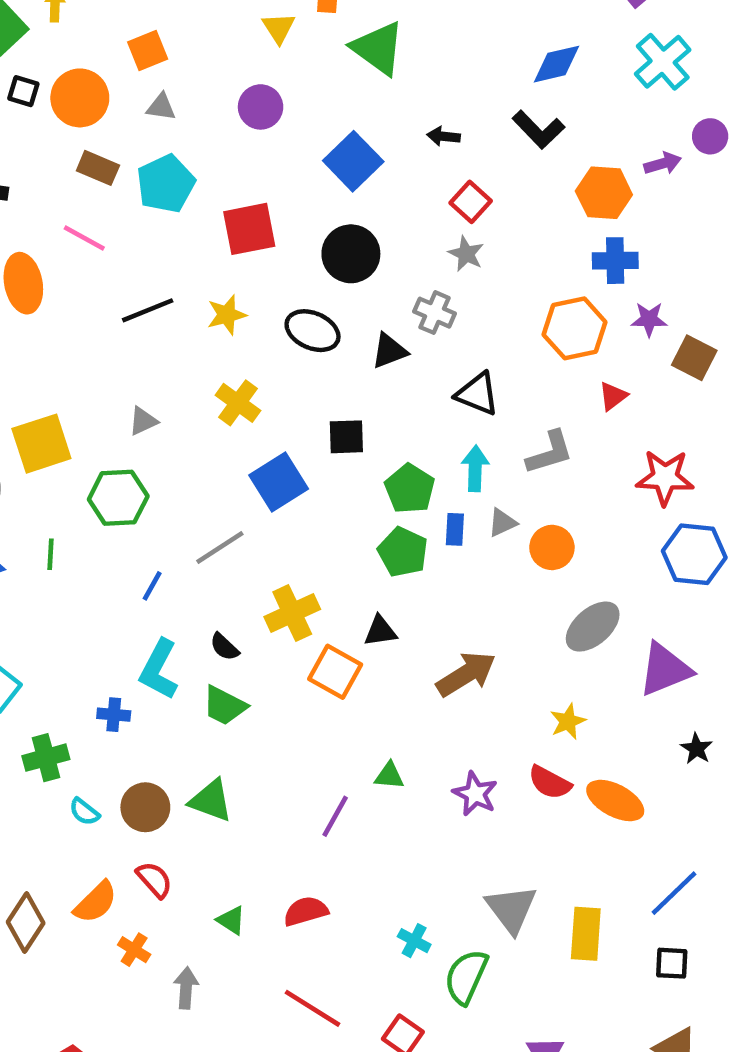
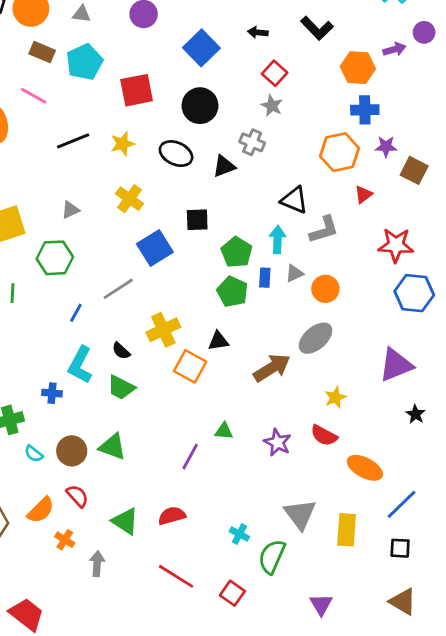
black triangle: (477, 394) -> (294, 200), moved
gray ellipse: (593, 627) -> (316, 338), moved
orange ellipse: (615, 801) -> (365, 468), moved
green triangle: (231, 920) -> (125, 521), size x1.5

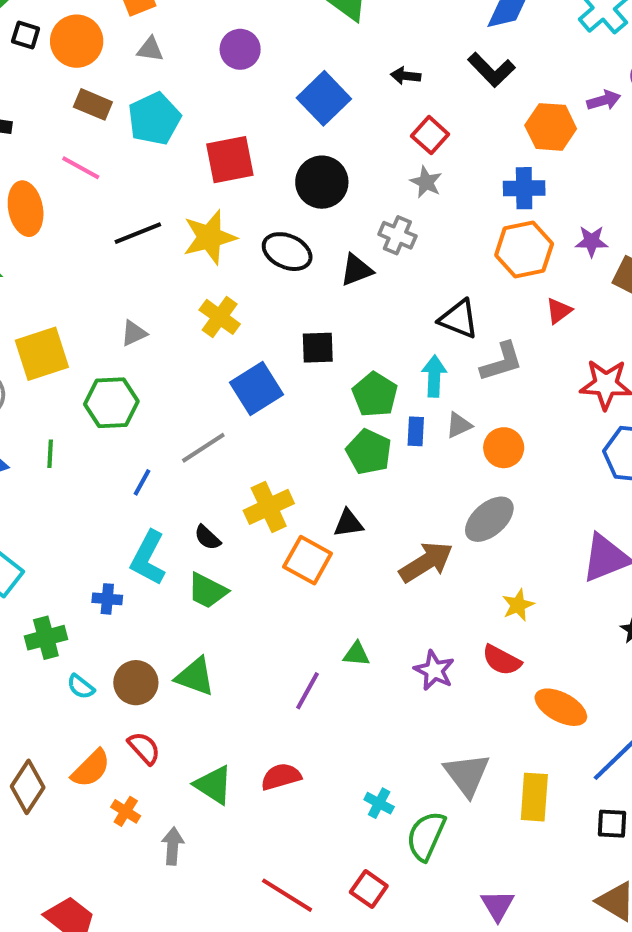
blue cross: (365, 110) -> (524, 188), moved
yellow star: (122, 144) -> (209, 237), size x1.5
red line: (176, 576) -> (287, 895), moved

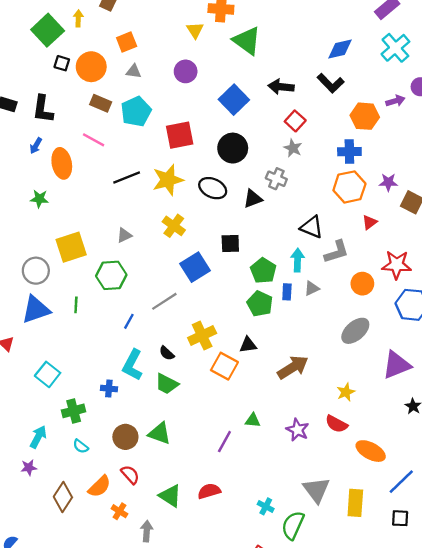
black arrow: (406, 76) -> (281, 87), size x1.5
orange circle: (504, 448) -> (362, 284), moved
gray ellipse: (489, 519) -> (355, 331), moved
cyan semicircle: (81, 687) -> (81, 446), moved

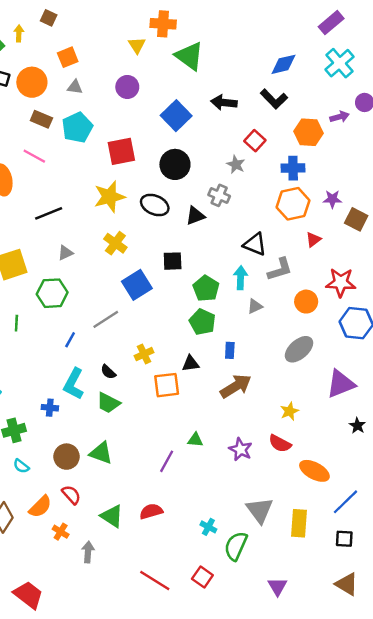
red square: (295, 121) -> (255, 141), moved
black line: (127, 178) -> (49, 213), moved
blue rectangle: (287, 292) -> (230, 350), moved
yellow cross: (202, 335) -> (144, 354), size x0.7
orange square: (224, 366) -> (167, 385), turned -36

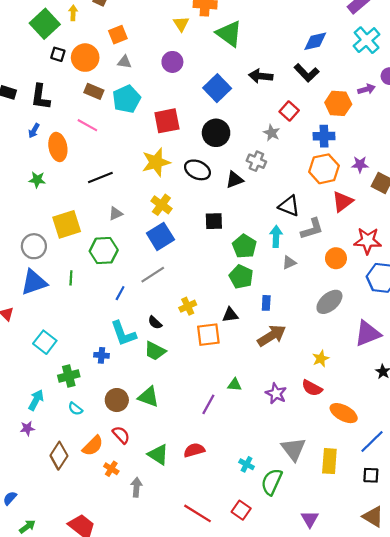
red triangle: (313, 240) -> (343, 202), size x1.5
blue square: (137, 285) -> (160, 236), moved
cyan L-shape: (74, 384) -> (123, 333), turned -48

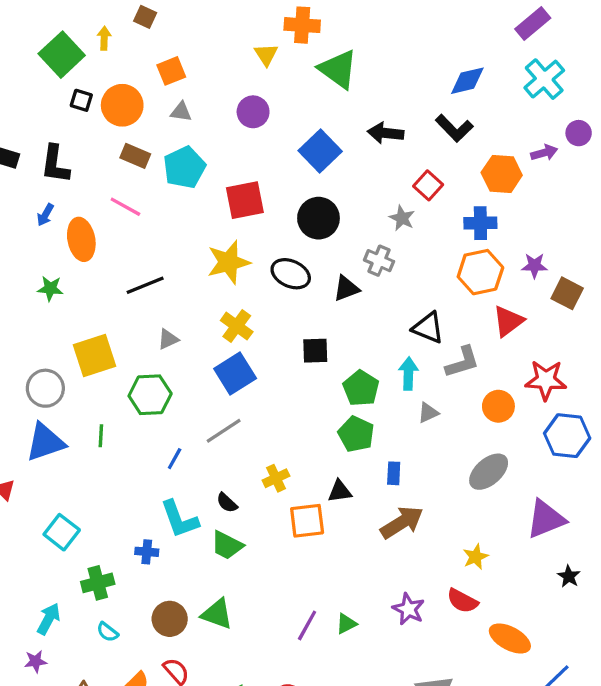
green triangle: (235, 385) -> (346, 624), moved, turned -32

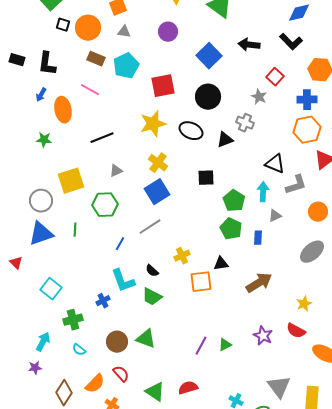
blue rectangle: (394, 473) -> (258, 238), moved
blue cross: (147, 552) -> (103, 301), turned -32

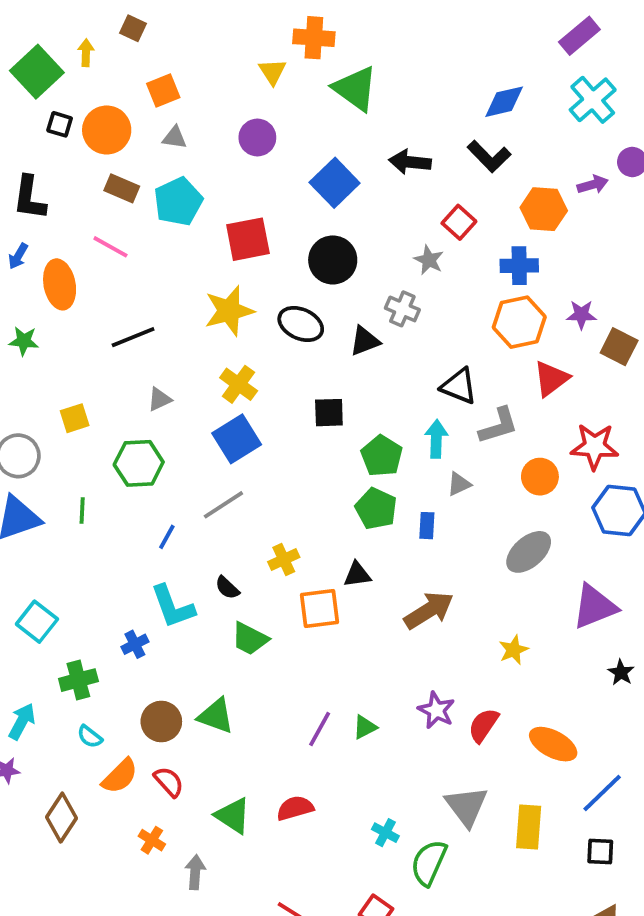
yellow square: (71, 181) -> (75, 418), size x0.6
green trapezoid: (152, 297) -> (250, 639), moved
red semicircle: (296, 331) -> (483, 725), moved, turned 96
orange semicircle: (95, 384) -> (120, 776), moved

